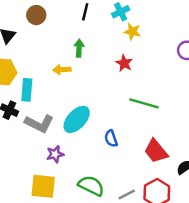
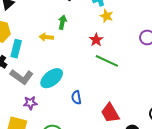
green line: (144, 103) -> (107, 61), moved

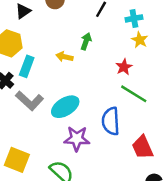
blue semicircle: (76, 98) -> (111, 121), moved, size x1.6
purple star: (30, 103) -> (77, 139), moved, size x1.5
red trapezoid: (110, 113) -> (143, 147), moved

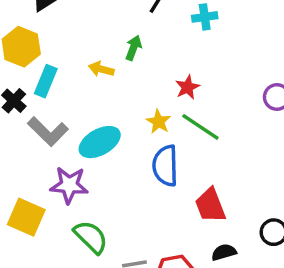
yellow star: (140, 40) -> (158, 122), moved
purple star: (77, 139) -> (69, 185), moved

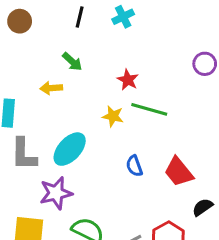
green arrow: (133, 48) -> (72, 62), turned 130
gray L-shape: (48, 131) -> (24, 154), turned 64
blue semicircle: (165, 166) -> (134, 166), moved, size x0.6

